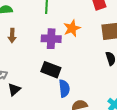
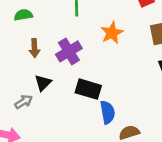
purple cross: (51, 39) -> (69, 51), moved, turned -30
black triangle: (14, 90) -> (43, 83), moved

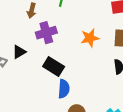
orange star: (112, 33) -> (90, 38), moved
brown arrow: (34, 48) -> (32, 11), moved

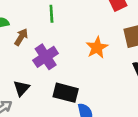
brown arrow: (32, 11) -> (21, 37), turned -144

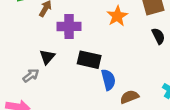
purple cross: (46, 57) -> (69, 26), turned 35

